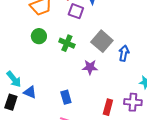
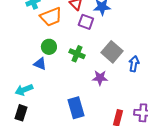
cyan arrow: (14, 79) -> (24, 90), turned 108
blue triangle: (30, 92) -> (40, 64), moved
blue rectangle: (66, 97) -> (76, 108), size x1.5

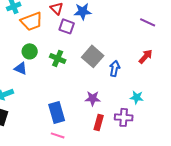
purple star: (100, 78) -> (93, 98), moved

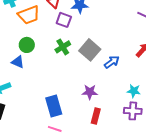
green cross: (58, 58) -> (63, 47), moved, turned 35
blue arrow: (115, 68) -> (112, 62), turned 42
purple cross: (124, 117) -> (133, 111), moved

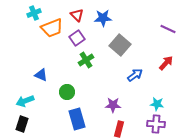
purple square: (64, 20) -> (77, 38), moved, turned 35
green circle: (27, 45) -> (67, 92), moved
gray square: (90, 50) -> (120, 45), moved

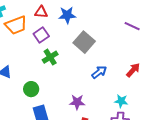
red triangle: (77, 15) -> (41, 12), turned -40
red arrow: (166, 63) -> (133, 70), moved

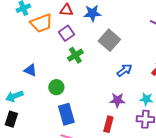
purple star: (77, 102) -> (117, 100), moved

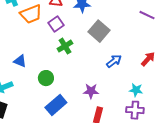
purple star: (117, 100) -> (91, 91), moved
blue rectangle: (66, 114) -> (56, 105), turned 65

